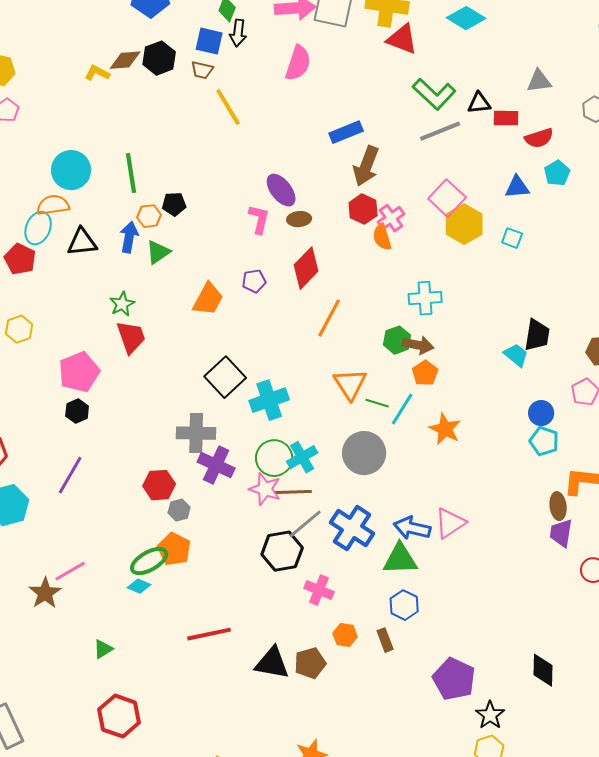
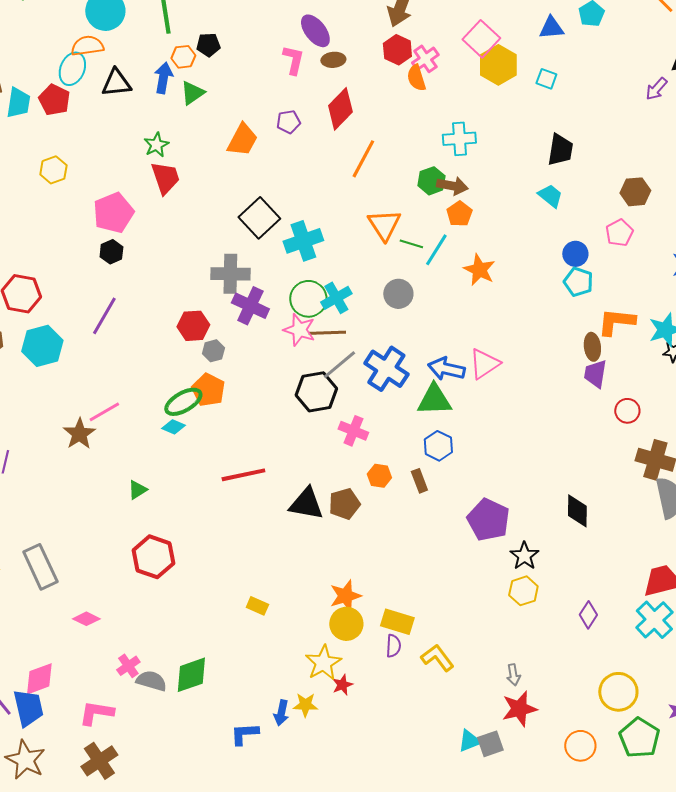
black trapezoid: (537, 335) -> (560, 150), moved
gray circle: (364, 453) -> (398, 294), size x0.7

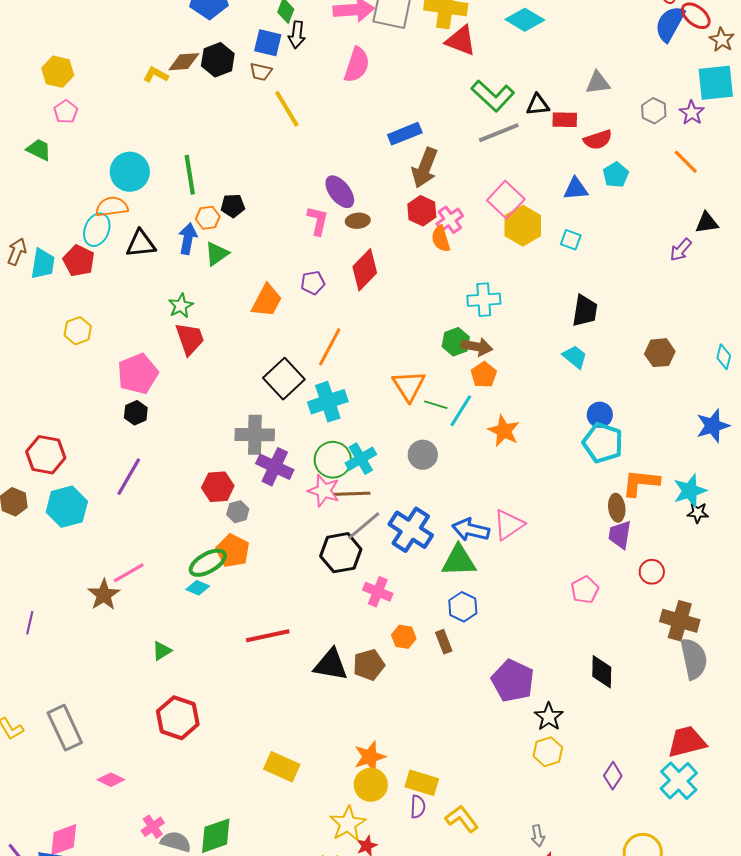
orange line: (363, 159) -> (330, 347), moved
pink pentagon: (619, 233) -> (585, 590), moved
cyan pentagon: (578, 282) -> (603, 443), size x1.4
yellow rectangle: (257, 606) -> (282, 767), size x1.6

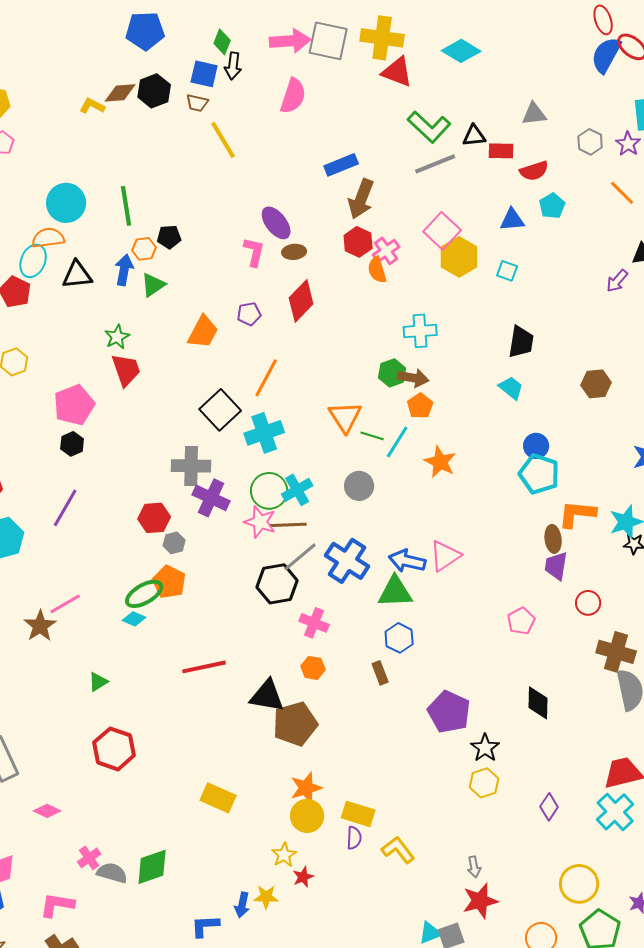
orange hexagon: (404, 637) -> (313, 668), moved
brown pentagon: (369, 665) -> (295, 724), moved, size x1.4
yellow star: (348, 824) -> (284, 855), size x0.7

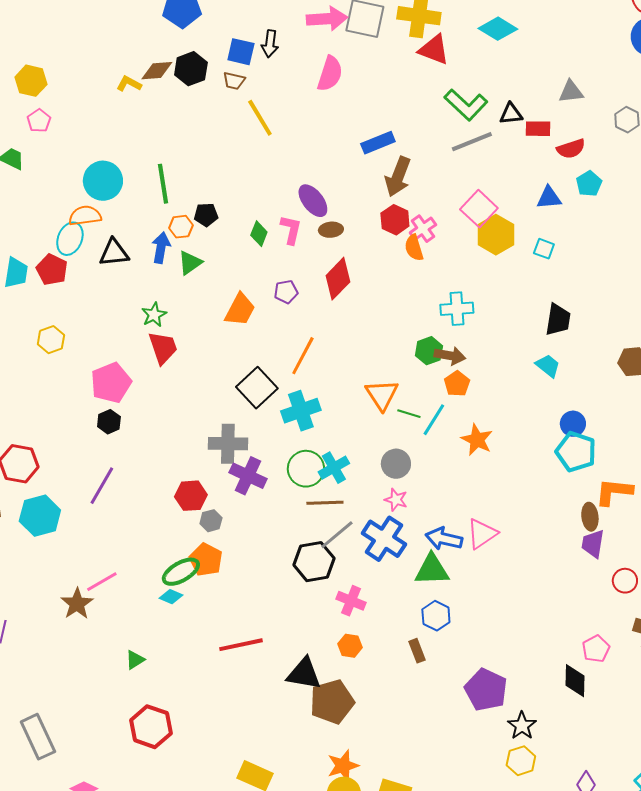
green diamond: (222, 42) -> (259, 234), moved
pink star: (260, 522) -> (396, 500), moved, size x0.7
pink pentagon: (521, 621) -> (596, 649), moved

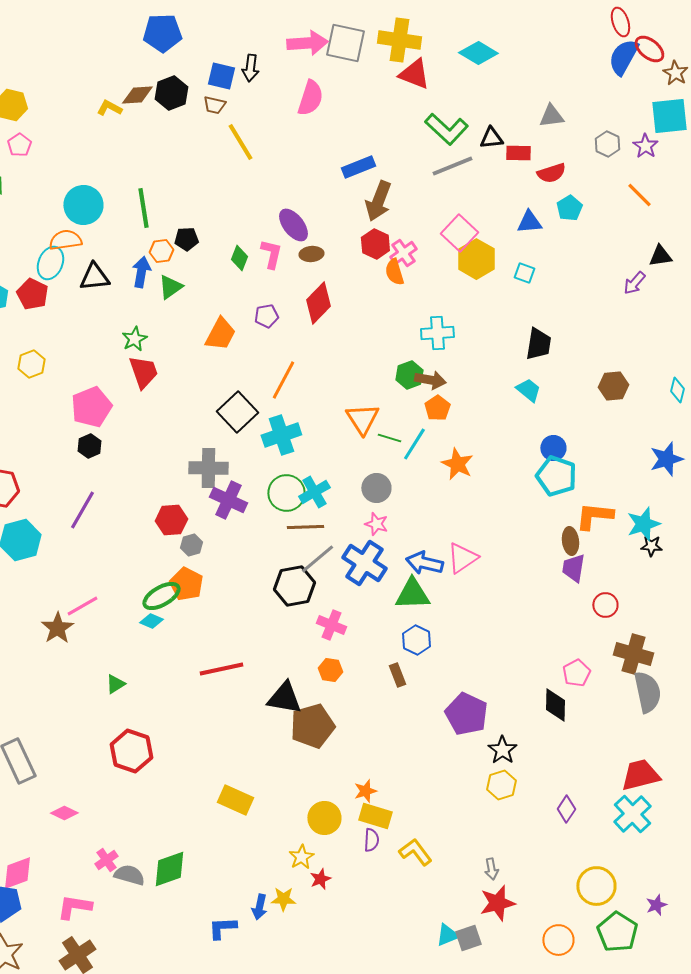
orange star: (343, 766) -> (365, 791), moved, size x0.7

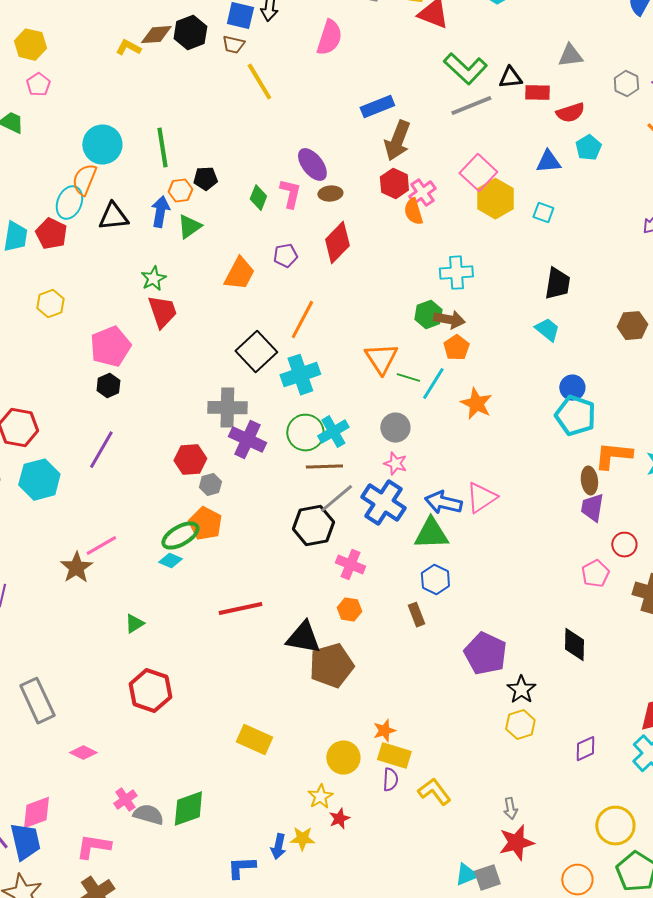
orange semicircle: (65, 240) -> (84, 180), turned -60
pink pentagon: (576, 673) -> (595, 574), moved
purple diamond: (566, 809) -> (585, 749), turned 32

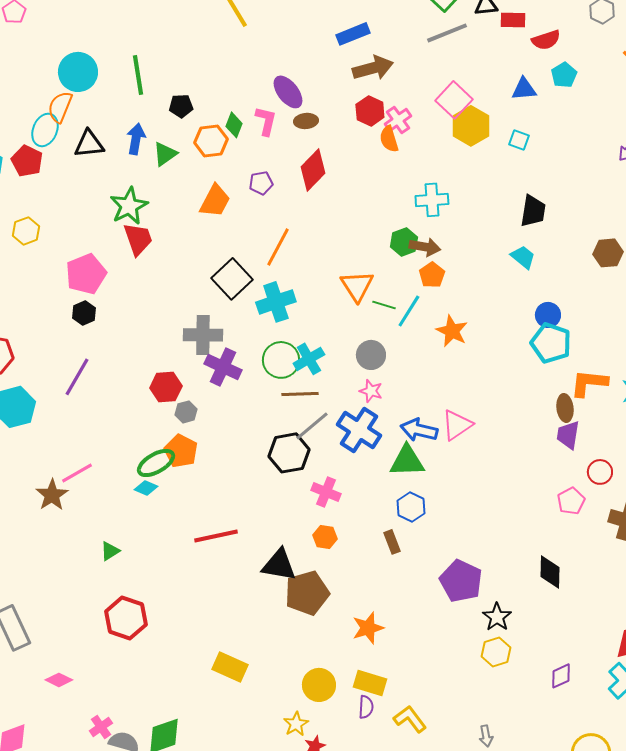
brown arrow: (397, 141) -> (373, 68), turned -126
orange hexagon: (180, 191) -> (211, 141), moved, size x1.4
green star: (153, 279) -> (129, 206), size x1.5
orange star: (384, 731) -> (368, 628), moved, size x1.4

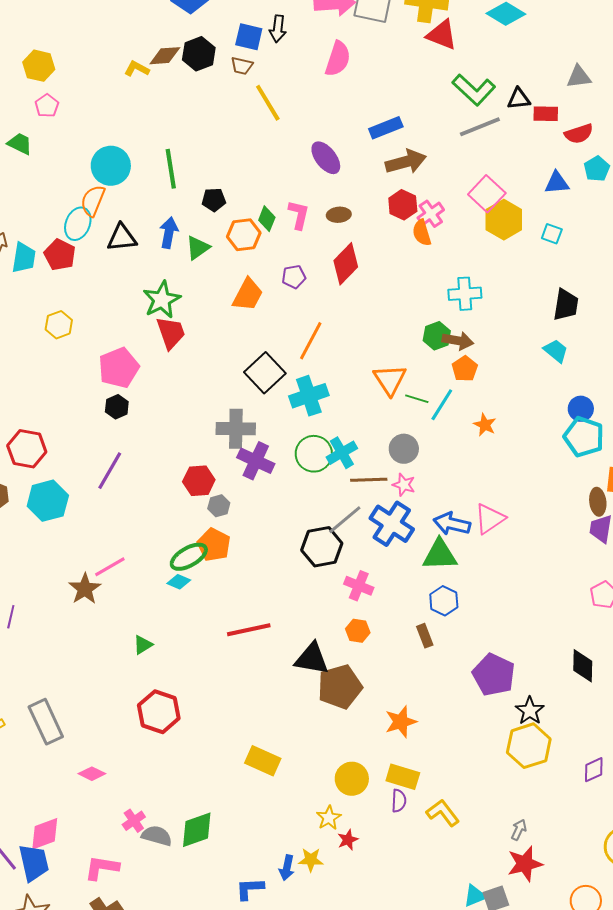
purple ellipse: (288, 92) -> (326, 158), moved
orange star: (452, 331) -> (485, 425), size x0.7
brown line: (300, 394) -> (369, 480), moved
yellow hexagon: (496, 652) -> (529, 746), size x1.5
gray arrow: (486, 736) -> (519, 830), turned -145

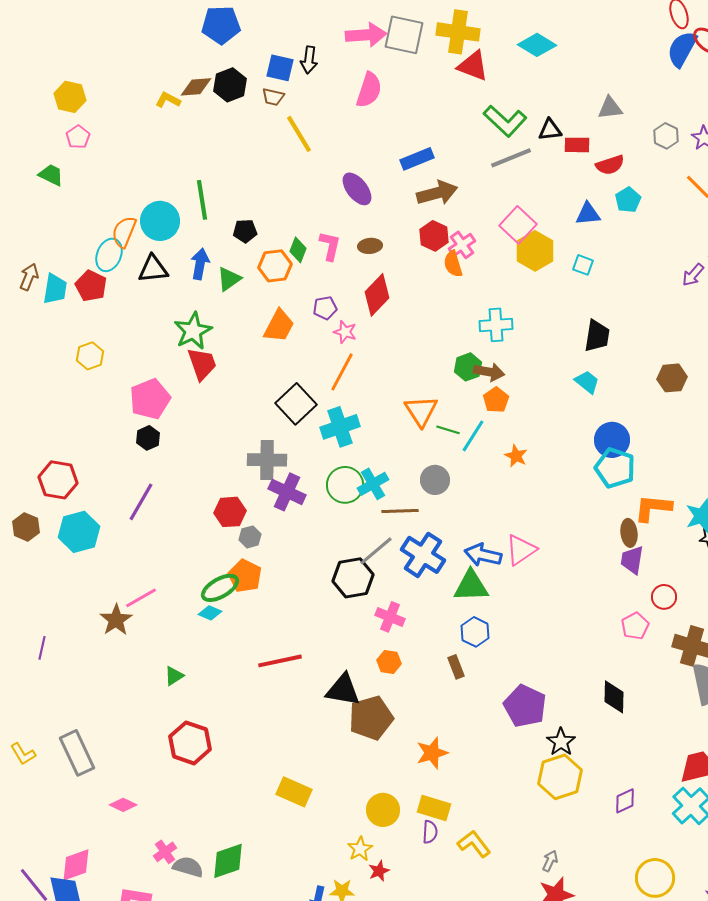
cyan circle: (111, 166) -> (160, 221), moved
blue circle: (581, 409) -> (612, 440), size x1.4
pink star: (404, 485) -> (345, 332), moved

